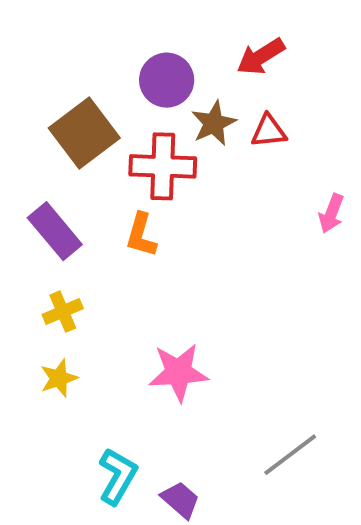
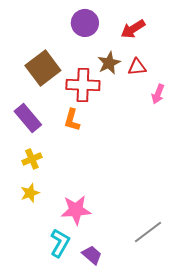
purple circle: (167, 80) -> (85, 23), moved
pink arrow: (331, 213) -> (158, 94), moved
pink star: (178, 372) -> (76, 210), moved

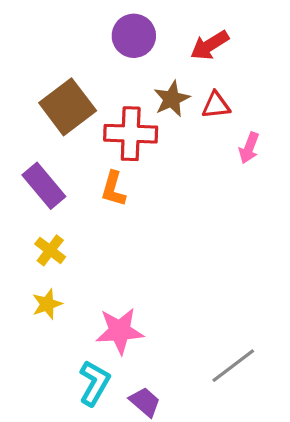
yellow cross: (32, 159) -> (50, 250), turned -30

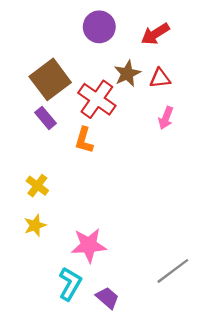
red cross: (131, 134) -> (97, 99), turned 33
pink arrow: (249, 148) -> (166, 118), moved
purple rectangle: (44, 186) -> (46, 118), moved, size x0.7

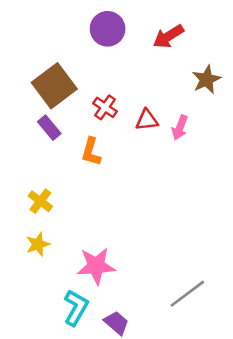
brown star: (127, 74) -> (206, 79), moved
red triangle: (160, 78) -> (147, 120), moved
red cross: (97, 99) -> (105, 107), size x0.6

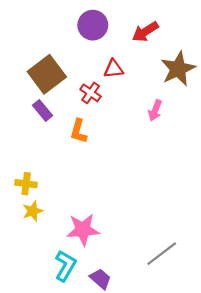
brown star: (206, 79) -> (178, 69), size x1.4
red triangle: (147, 120) -> (114, 69), moved
yellow cross: (40, 201) -> (26, 184), moved, turned -30

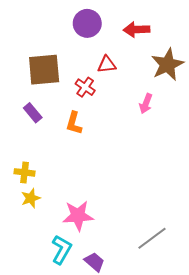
red arrow: (145, 32) -> (137, 30), turned 30
brown square: (47, 74) -> (44, 70), turned 32
purple rectangle: (42, 110) -> (33, 113), moved

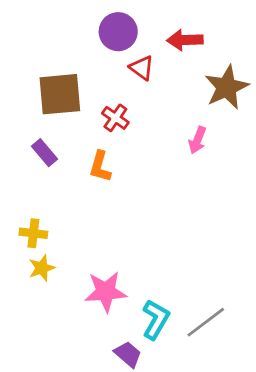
red triangle: (107, 64) -> (142, 68), moved, turned 42
cyan L-shape: (62, 250) -> (156, 319), moved

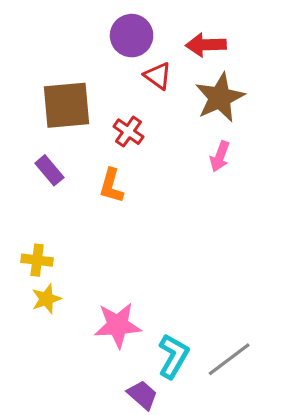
brown star: (227, 87) -> (220, 98), moved

